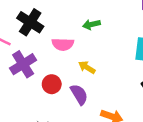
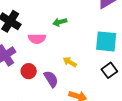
yellow arrow: (87, 67) -> (70, 62), moved

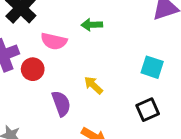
cyan square: (106, 41) -> (152, 67), size x0.7
red circle: (29, 71) -> (33, 69), moved

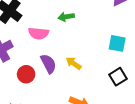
red circle: (33, 69) -> (26, 74), moved
purple semicircle: (61, 104) -> (48, 64), moved

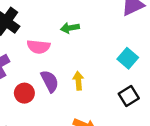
cyan square: (117, 43) -> (128, 58), turned 30
yellow arrow: (74, 63) -> (78, 81), turned 49

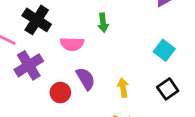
green arrow: (70, 28) -> (103, 23), turned -84
yellow arrow: (78, 81) -> (123, 88), moved

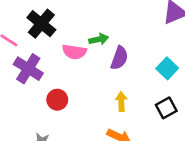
green arrow: (103, 23) -> (99, 39), moved, turned -102
purple cross: (29, 65) -> (28, 69), turned -32
purple semicircle: (86, 79) -> (119, 58), moved, turned 45

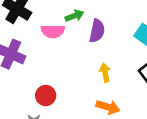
red circle: (57, 100) -> (46, 96), moved

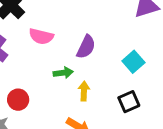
green arrow: (74, 16) -> (63, 73), moved

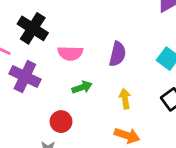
green arrow: (63, 73) -> (82, 87), moved

